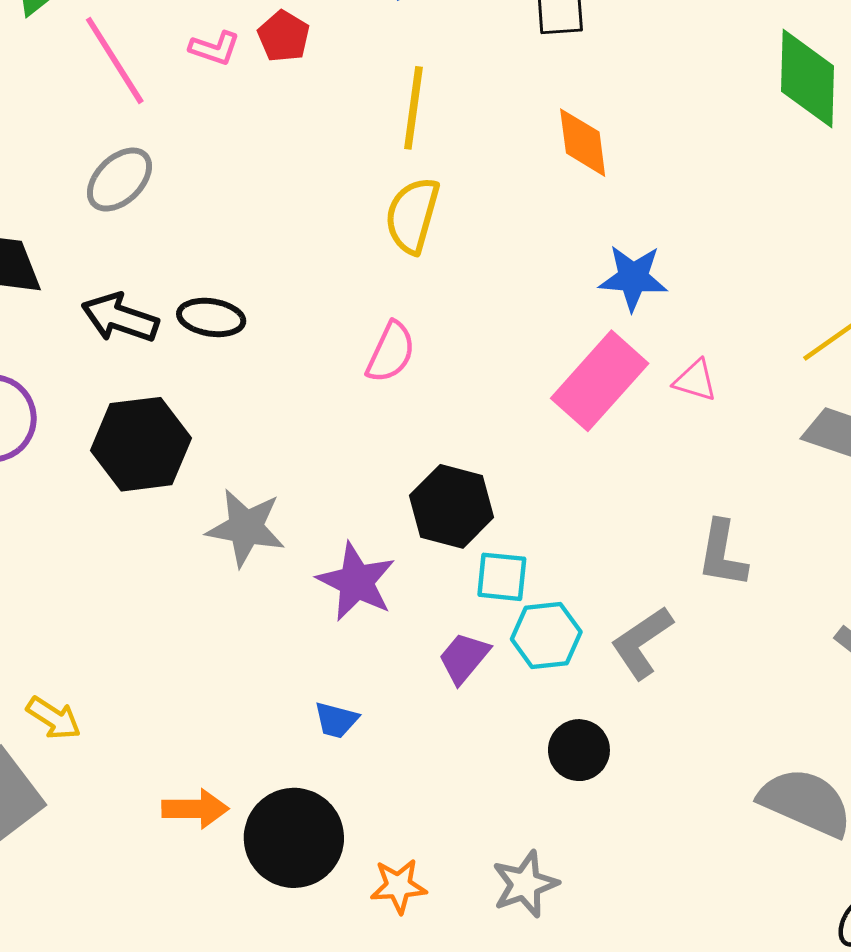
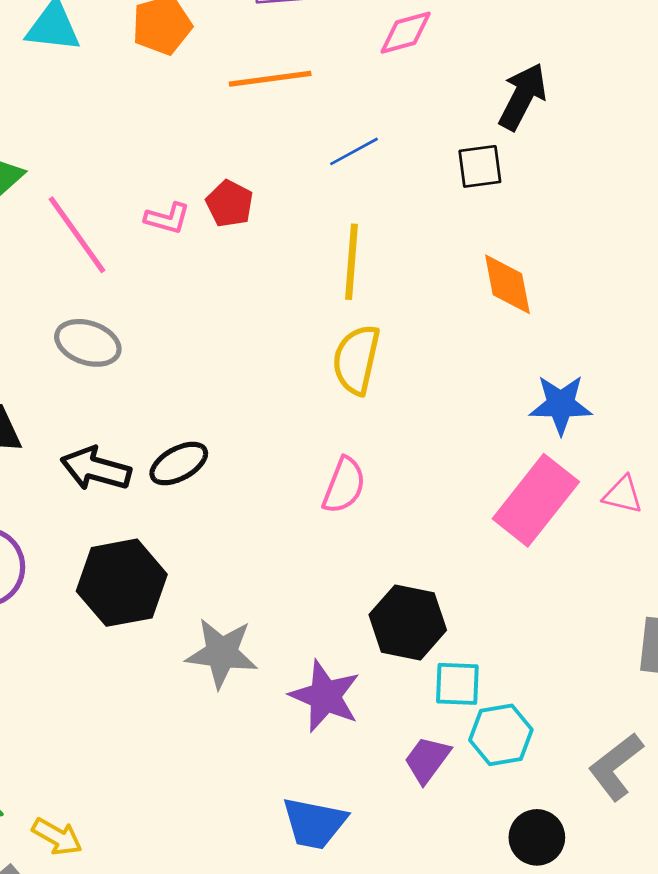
gray ellipse: (119, 180) -> (88, 343), turned 66
black ellipse: (211, 317) -> (179, 464), turned -34
gray L-shape: (642, 643) -> (616, 767), moved
blue trapezoid: (336, 720) -> (314, 823), size x1.6

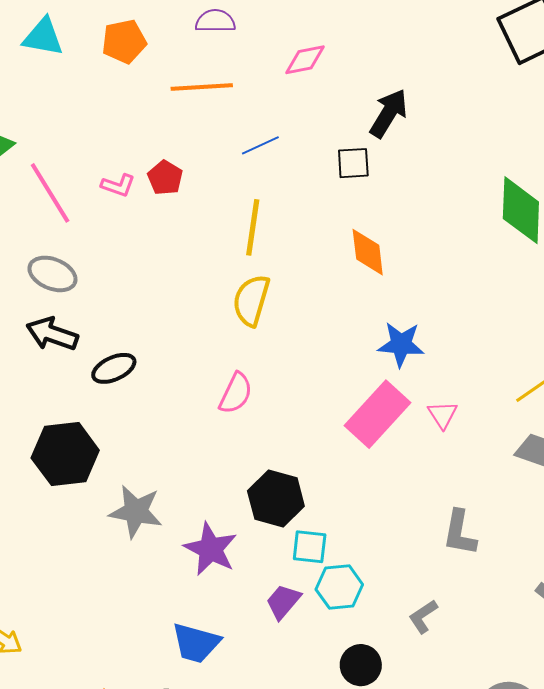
black arrow: (96, 469) -> (52, 334), moved
pink triangle: (623, 495) -> (443, 415), turned 40
gray L-shape: (616, 767) -> (423, 617), size x0.7

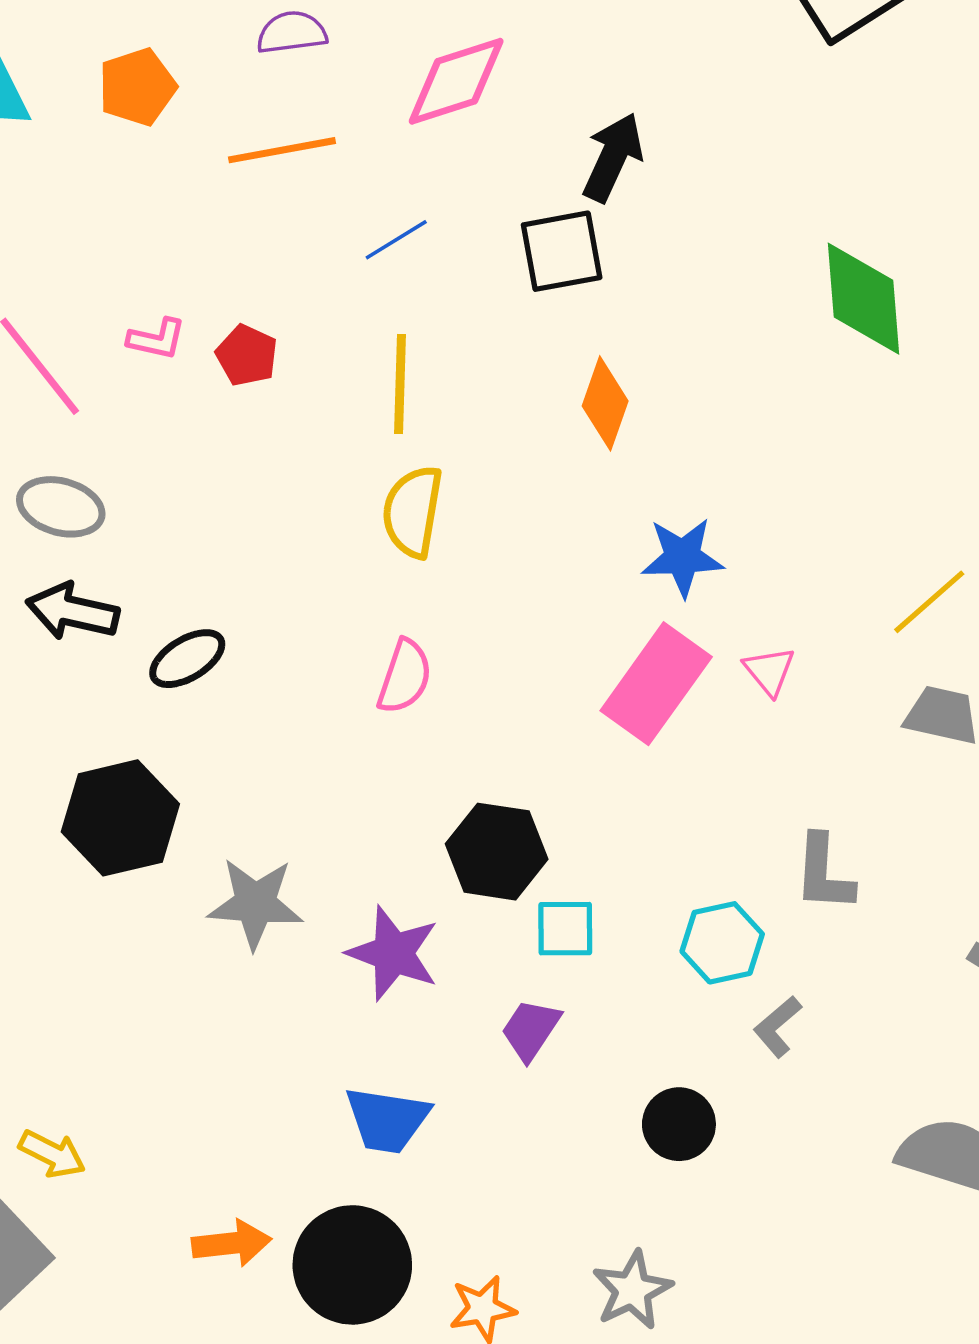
pink diamond: (305, 60) -> (456, 81), size x1.5
black square: (353, 163) -> (562, 251), size x1.4
red pentagon: (165, 178) -> (247, 355), moved
orange diamond: (368, 252) -> (605, 403), turned 33
cyan hexagon: (339, 587) -> (722, 943), moved

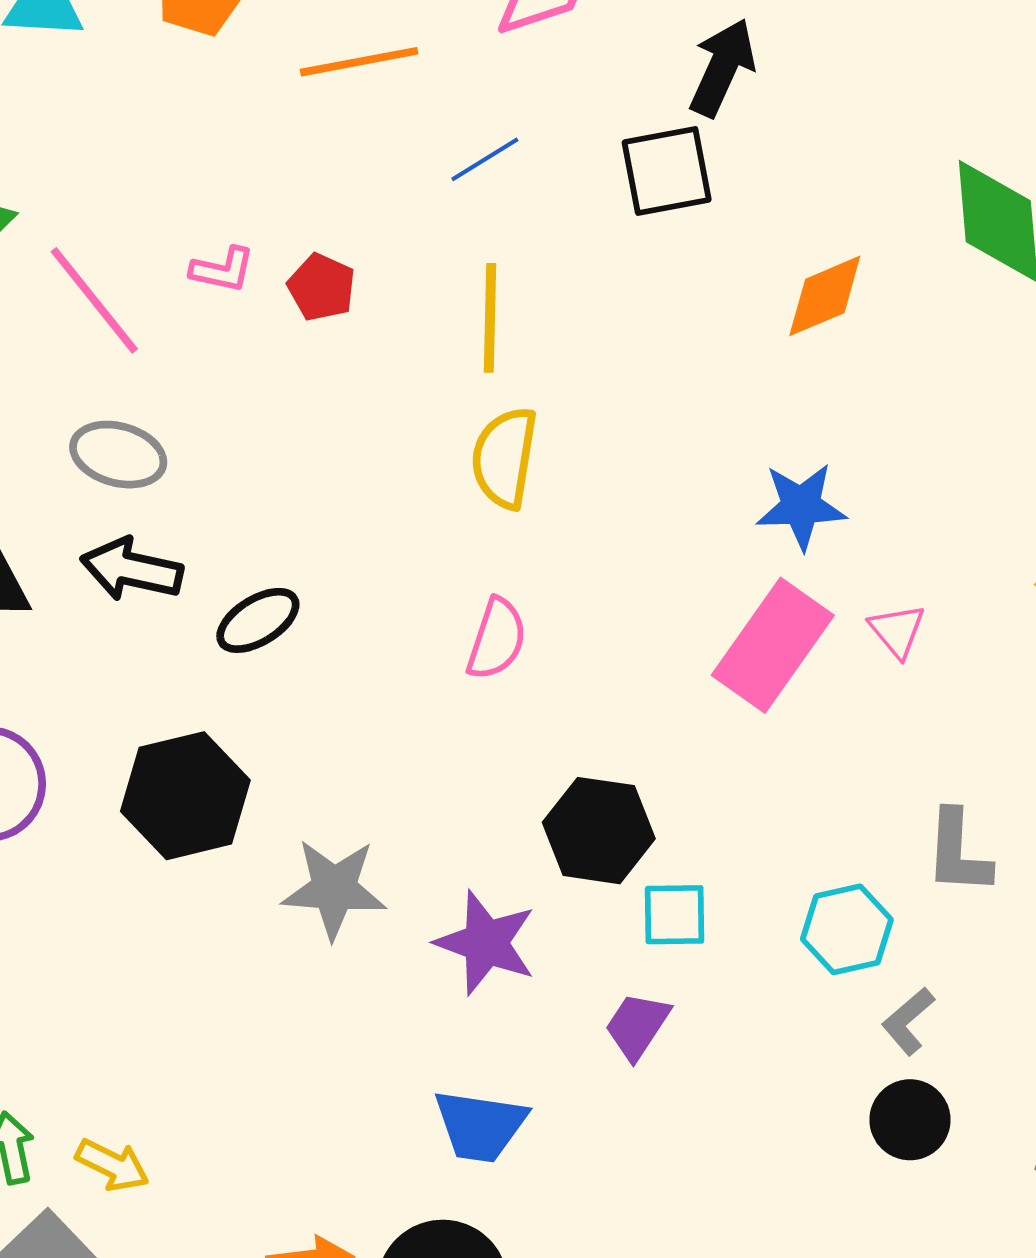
orange diamond: (605, 403) -> (825, 296), moved, turned 48
black circle: (679, 1124) -> (910, 1120), moved

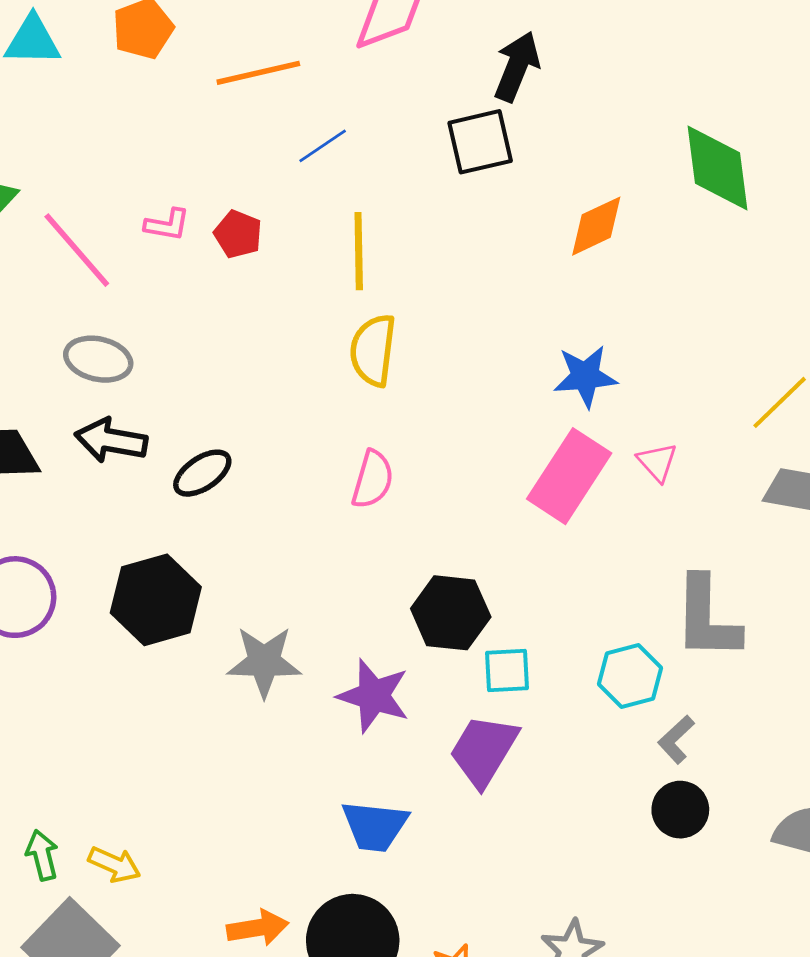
blue line: (485, 159) -> (323, 146), moved
gray L-shape: (958, 852) -> (707, 618), size x1.4
purple trapezoid: (637, 1026) -> (484, 751), size x1.5

